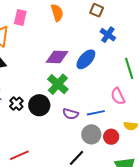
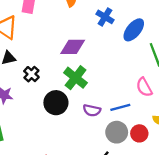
blue cross: (108, 35) -> (105, 17), moved
blue ellipse: (86, 59) -> (134, 30), moved
black cross: (16, 104) -> (31, 74), moved

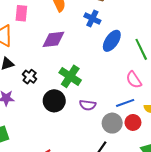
blue ellipse: (134, 30) -> (112, 41), moved
purple diamond: (73, 47) -> (53, 39), moved
blue line: (120, 107) -> (125, 103), moved

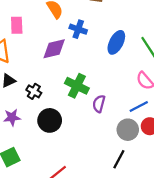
blue cross: (92, 18) -> (78, 29), moved
black circle: (54, 101) -> (50, 120), moved
purple semicircle: (88, 105) -> (99, 104), moved, turned 105

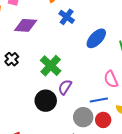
purple diamond: (54, 49) -> (26, 25), moved
black circle: (50, 120) -> (46, 101), moved

